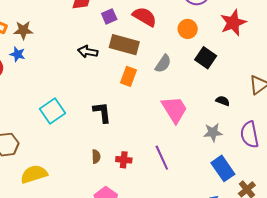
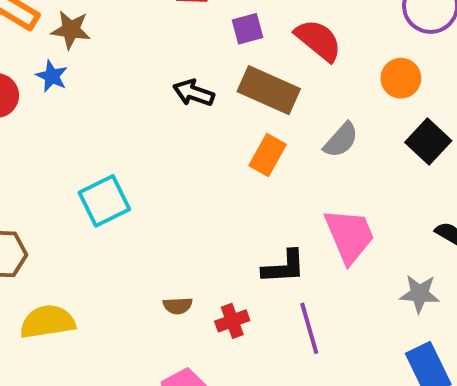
black L-shape: (102, 112) -> (284, 267), moved, turned 85
brown semicircle: (96, 157) -> (178, 306), turned 80
red cross: (124, 160) -> (232, 321), turned -35

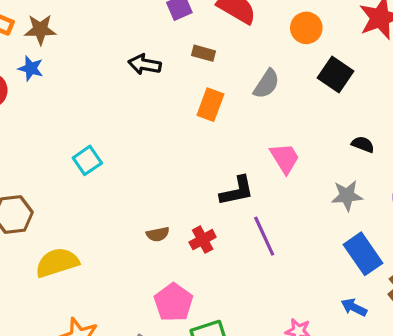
brown rectangle: (269, 90) -> (204, 53), size x0.5
cyan square: (104, 201) -> (87, 160), size x0.7
pink trapezoid: (349, 236) -> (285, 158), size x0.7

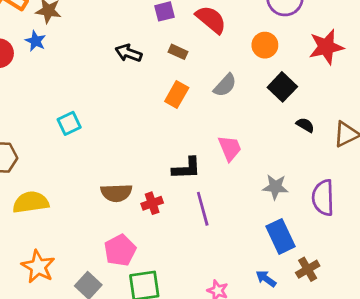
black semicircle: (363, 144) -> (305, 125), moved
brown semicircle: (158, 234) -> (116, 193), size x1.6

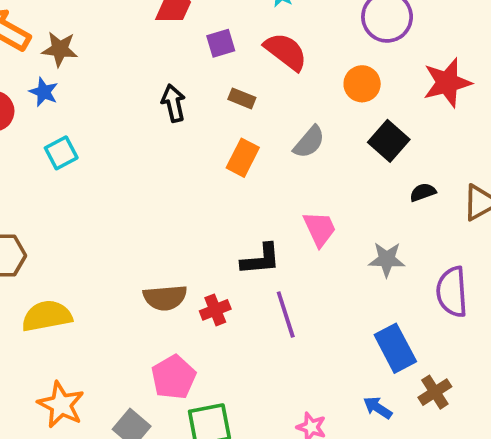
black arrow: (129, 53) -> (173, 103), turned 60
cyan square: (69, 123) -> (61, 153), moved
black semicircle: (305, 125) -> (423, 192), turned -48
gray star: (275, 187) -> (387, 259), moved

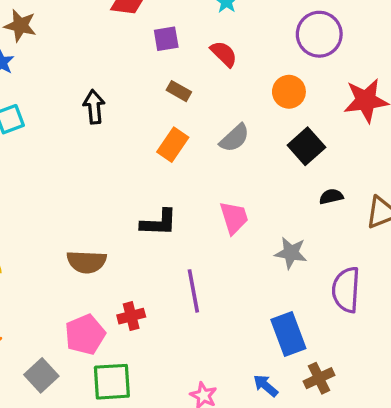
red semicircle: (286, 52) -> (224, 54), size x0.7
black arrow: (173, 103) -> (94, 107), moved
black L-shape: (261, 259) -> (159, 223), moved
red cross: (215, 310) -> (131, 316), moved

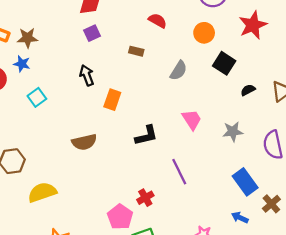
purple square: (166, 39) -> (92, 33), moved
orange rectangle: (173, 145) -> (112, 100), moved
brown semicircle: (87, 262) -> (84, 142), moved

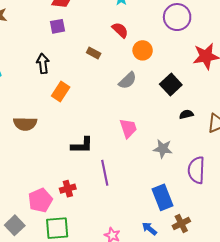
orange circle: (204, 33) -> (143, 50), moved
black L-shape: (146, 135) -> (82, 145), moved

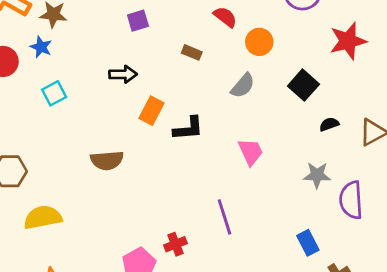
black arrow: (43, 63) -> (123, 74), turned 102
black L-shape: (82, 145) -> (188, 129), moved
gray star: (163, 149) -> (317, 175), moved
blue rectangle: (162, 197) -> (308, 243), size x0.7

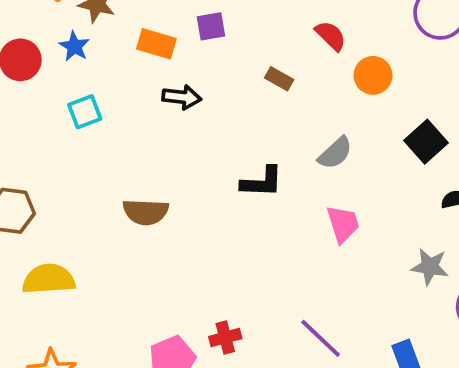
gray semicircle: (243, 86) -> (335, 153), moved
orange rectangle: (152, 111) -> (156, 44), moved, turned 72
purple line: (224, 217) -> (321, 338), moved, turned -36

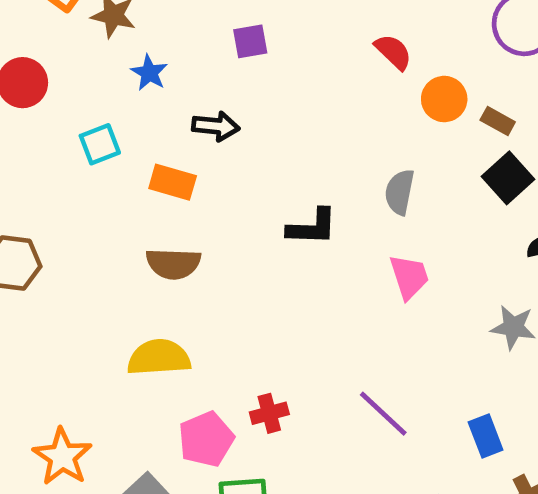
orange rectangle: (156, 44) -> (173, 182), moved
blue star: (74, 46) -> (149, 73), moved
brown rectangle: (279, 79) -> (498, 121), moved
gray semicircle: (335, 153) -> (400, 192), turned 144
yellow semicircle: (49, 279) -> (159, 357), moved

